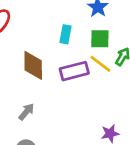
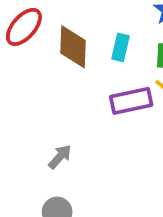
brown diamond: (33, 65) -> (73, 47), moved

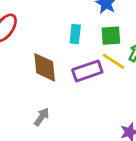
brown diamond: (73, 47) -> (45, 67), moved

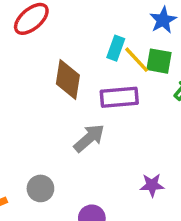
yellow line: (114, 61) -> (137, 60), moved
gray arrow: (42, 117) -> (89, 138), moved, size x1.4

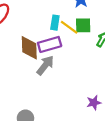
purple rectangle: (119, 97) -> (50, 44), moved
gray arrow: (89, 138) -> (45, 65), moved

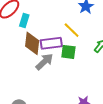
cyan rectangle: (55, 23) -> (24, 21), moved
green square: (83, 25) -> (68, 52), moved

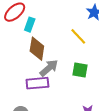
purple rectangle: (51, 43) -> (37, 83), moved
green square: (68, 52) -> (80, 70), moved

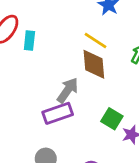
brown diamond: (37, 49) -> (94, 64), moved
green square: (80, 70) -> (112, 119), moved, turned 35

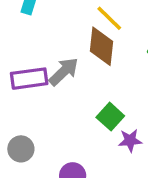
purple rectangle: (58, 113) -> (29, 79), moved

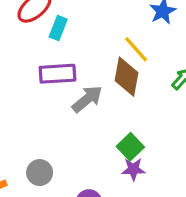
purple rectangle: (29, 79) -> (57, 74), moved
purple star: (130, 140) -> (133, 169), moved

